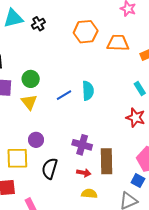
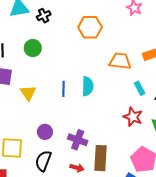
orange trapezoid: (118, 43) -> (120, 61), moved
green circle: (31, 79) -> (33, 48), moved
blue line: (64, 95) -> (63, 89), turned -63
purple circle: (36, 140) -> (45, 132), moved

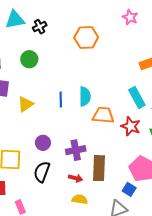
orange trapezoid: (120, 61) -> (103, 115), moved
cyan rectangle: (140, 88) -> (137, 98), size x1.5
yellow triangle: (28, 93) -> (25, 104), turned 30
purple cross: (78, 140) -> (76, 150), turned -30

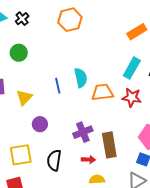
cyan rectangle: (137, 98) -> (132, 68), turned 70
purple circle: (43, 143) -> (40, 124), moved

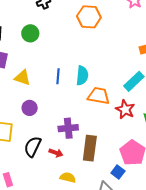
yellow triangle: (24, 97) -> (22, 78), turned 48
red arrow: (88, 160) -> (56, 153), moved

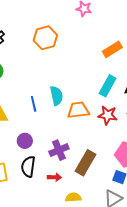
purple circle: (30, 108) -> (25, 141), moved
black semicircle: (33, 147) -> (28, 167), moved
brown rectangle: (90, 148) -> (85, 163), turned 40

